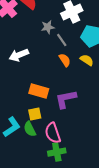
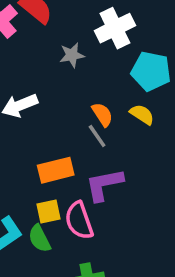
gray line: (62, 40) -> (97, 136), moved
orange rectangle: (39, 91) -> (56, 170), turned -30
pink semicircle: (53, 133) -> (79, 221), moved

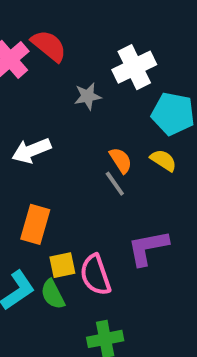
orange rectangle: (56, 170) -> (35, 224), moved, turned -60
purple L-shape: (104, 185) -> (148, 248), moved

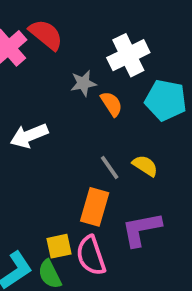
orange semicircle: (121, 160) -> (111, 104), moved
yellow semicircle: (163, 160) -> (145, 166), moved
orange rectangle: (35, 224) -> (95, 207), moved

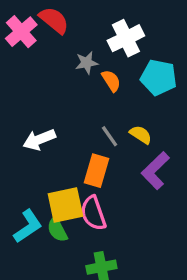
white arrow: (29, 136) -> (39, 140), moved
purple L-shape: (141, 229) -> (155, 171), moved, turned -33
yellow square: (59, 246) -> (65, 205), size x1.6

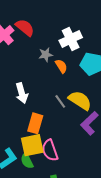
yellow semicircle: (141, 135) -> (80, 100), size x1.6
white arrow: (39, 140) -> (22, 93), moved, turned -84
orange rectangle: (96, 171) -> (35, 123), moved

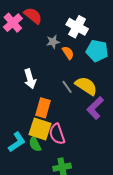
white cross: (71, 39) -> (77, 27), turned -35
yellow square: (32, 145) -> (40, 129), turned 30

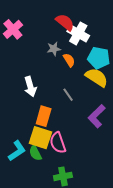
red semicircle: (33, 16) -> (65, 22), moved
yellow semicircle: (86, 86) -> (97, 77), moved

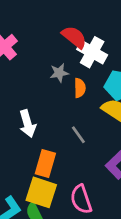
orange semicircle: (69, 60) -> (80, 88), turned 32
pink semicircle: (58, 143) -> (81, 199), moved

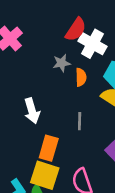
red semicircle: (74, 37) -> (76, 30), turned 85
gray line: (78, 135) -> (80, 121), turned 36

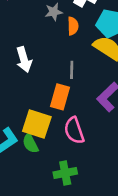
orange rectangle: (49, 148) -> (60, 97), moved

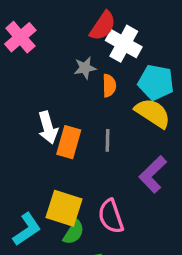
orange rectangle: (60, 97) -> (69, 142), moved
green semicircle: (30, 143) -> (74, 232), moved, turned -120

